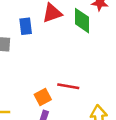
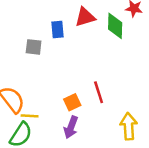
red line: (68, 86) -> (99, 92), turned 60

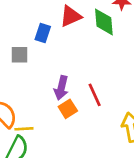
blue rectangle: (57, 29) -> (43, 33), turned 30
purple arrow: (71, 127) -> (61, 88), moved

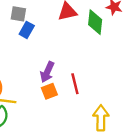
blue rectangle: (43, 33) -> (27, 30), moved
gray square: (19, 55) -> (18, 14), moved

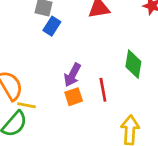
green diamond: (95, 22) -> (133, 64), moved

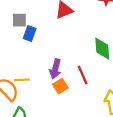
yellow line: (26, 105) -> (22, 80), moved

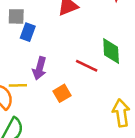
purple arrow: (55, 69) -> (40, 68), moved
red line: (83, 75) -> (87, 66), moved, turned -42

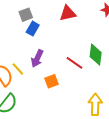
gray square: (16, 16) -> (26, 15), turned -32
yellow line: (18, 85) -> (18, 69), turned 40

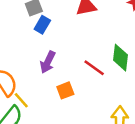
yellow line: (18, 69) -> (21, 100), moved

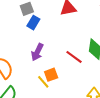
yellow line: (21, 100) -> (43, 82), moved

